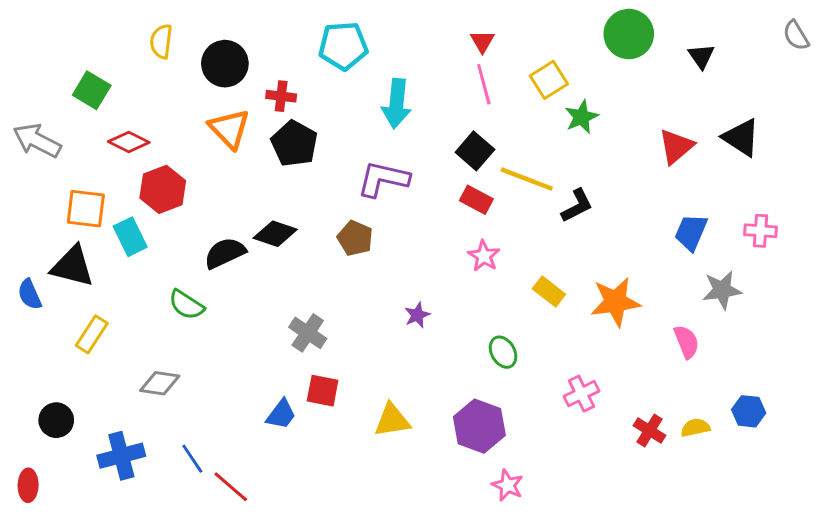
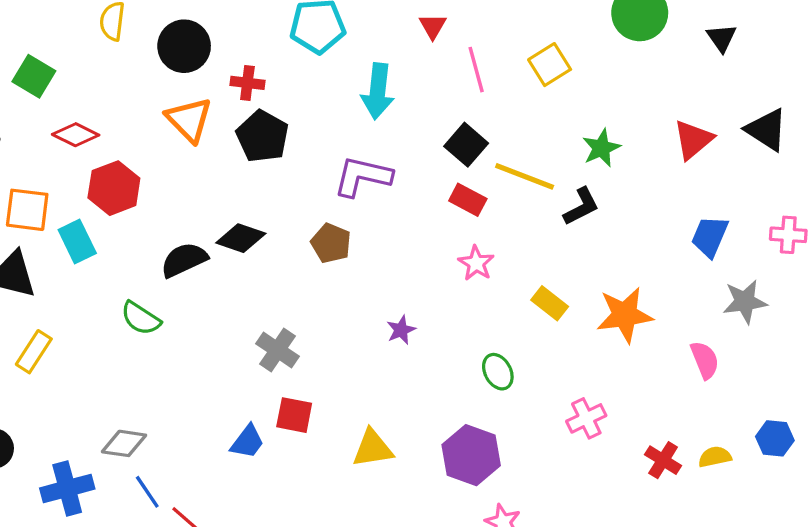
red triangle: (482, 41) -> (433, 26), moved
green star: (581, 117) -> (601, 148), moved
gray diamond: (160, 383) -> (124, 443), moved

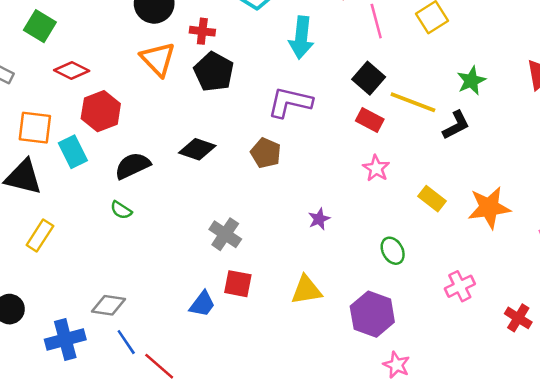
black semicircle: (184, 260) -> (133, 166), moved
green semicircle: (141, 318) -> (121, 210), size x0.7
yellow triangle: (373, 448) -> (306, 290), moved

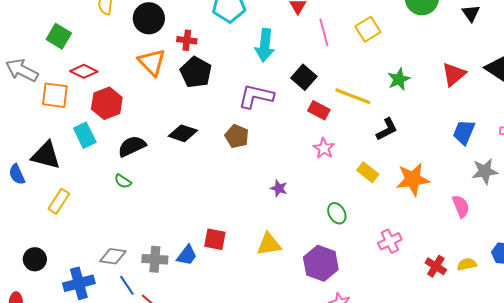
black square: (369, 78) -> (304, 77), moved
black L-shape: (456, 125) -> (387, 129), moved
orange square: (35, 128) -> (55, 95), moved
purple star: (319, 219) -> (279, 188), turned -30
gray cross: (225, 234) -> (155, 259), moved, turned -30

